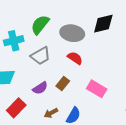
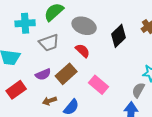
black diamond: (103, 24) -> (119, 36), moved, turned -40
brown rectangle: (63, 84) -> (66, 74), size x1.5

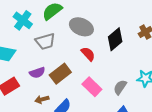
cyan cross: (25, 23) -> (23, 20), turned 36
red semicircle: (83, 51) -> (88, 54), moved
gray semicircle: (138, 90) -> (120, 87), moved

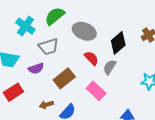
purple semicircle: (37, 73) -> (36, 68), moved
gray semicircle: (120, 87) -> (110, 67), moved

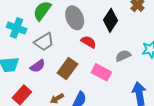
gray ellipse: (84, 31) -> (75, 18), turned 60
gray semicircle: (110, 67) -> (123, 56), moved, turned 49

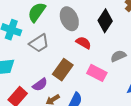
purple semicircle: (38, 66) -> (40, 85), moved

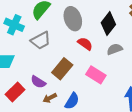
gray semicircle: (118, 56) -> (115, 49), moved
purple semicircle: (40, 85) -> (38, 82), turned 63

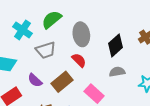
red semicircle: (85, 44) -> (79, 60), moved
purple semicircle: (38, 82) -> (35, 80), moved

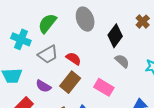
gray ellipse: (81, 34) -> (85, 19), moved
red semicircle: (79, 60) -> (73, 59), moved
gray semicircle: (117, 72) -> (122, 61), turned 63

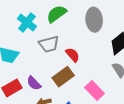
purple semicircle: (43, 86) -> (34, 83), moved

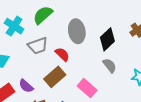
gray ellipse: (94, 20) -> (77, 31), moved

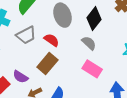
gray semicircle: (110, 65) -> (89, 43), moved
pink rectangle: (87, 88) -> (92, 69), moved

